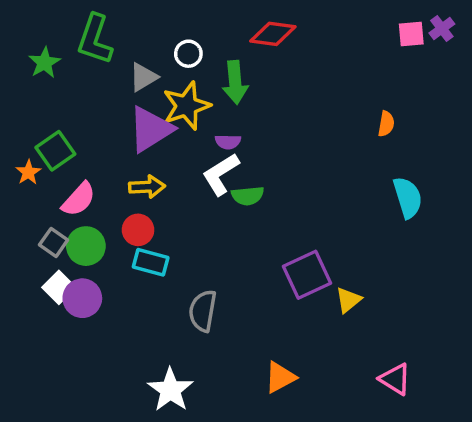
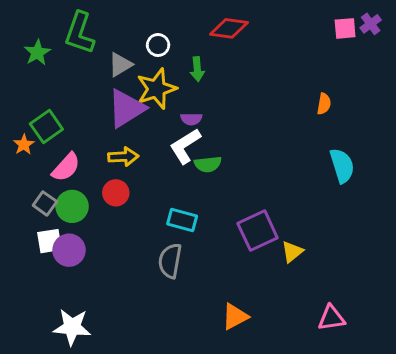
green arrow: (235, 82) -> (197, 69), size x0.7
cyan rectangle: (151, 262) -> (182, 220), moved
white square: (59, 287) -> (49, 241), turned 36
pink triangle: (395, 379) -> (332, 318), turned -40
white star: (170, 390) -> (72, 327), moved, turned -30

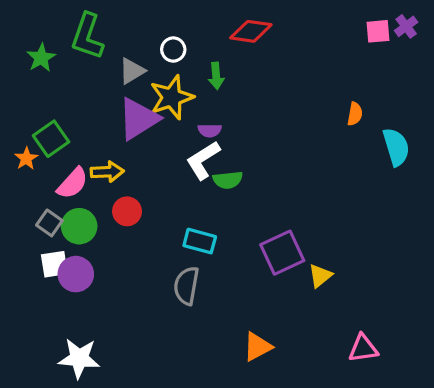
yellow arrow: (123, 157) -> (107, 172), moved
cyan semicircle: (342, 166) -> (396, 147), moved

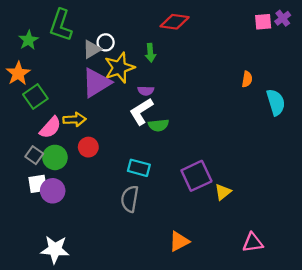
white circle: (173, 50) -> (106, 42), moved
orange star: (26, 158) -> (18, 73), moved, size x1.5

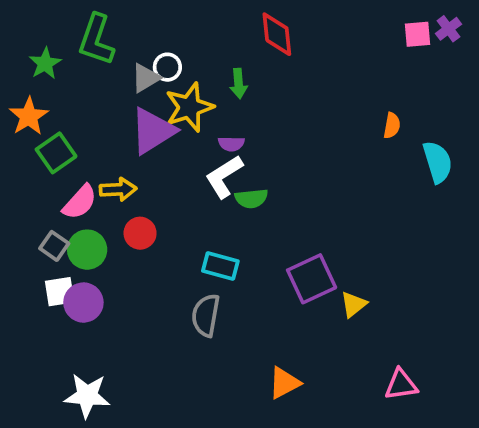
red diamond: (175, 22) -> (277, 34), turned 76

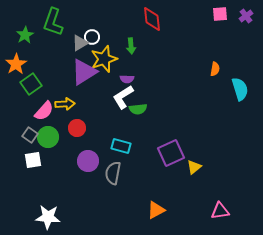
pink square: (417, 34) -> (220, 14), moved
purple circle: (83, 303) -> (88, 161), moved

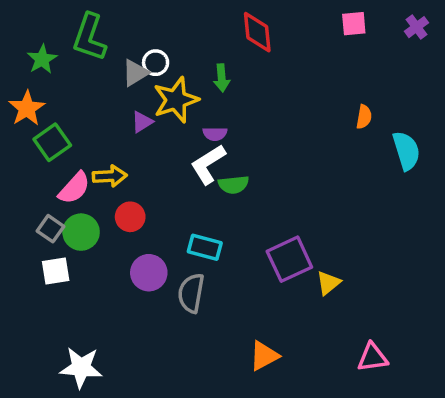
pink square: (220, 14) -> (354, 24), moved
purple triangle: (84, 72) -> (142, 122), size x0.5

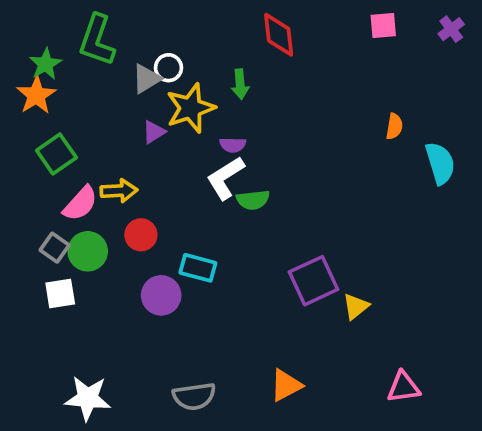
orange star: (27, 108) -> (36, 95), moved
cyan rectangle: (205, 247) -> (198, 268), moved
gray semicircle: (191, 293) -> (194, 396), moved, turned -108

